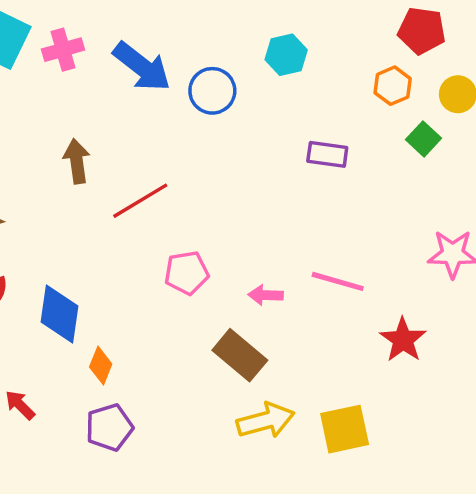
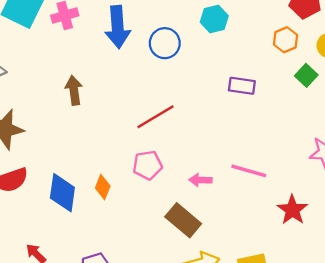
blue arrow: (142, 67) -> (118, 27), turned 48
red line: (140, 201) -> (156, 117), moved
orange diamond: (101, 366) -> (103, 187), moved

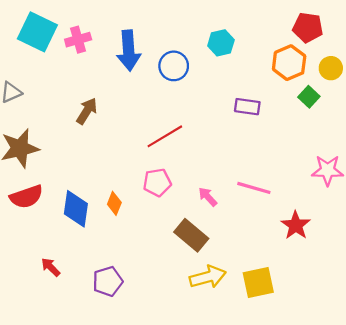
orange hexagon: (286, 40) -> (289, 63), size x1.4
brown arrow: (74, 90) -> (87, 111), turned 40
pink arrow: (200, 180) -> (208, 197), turned 45

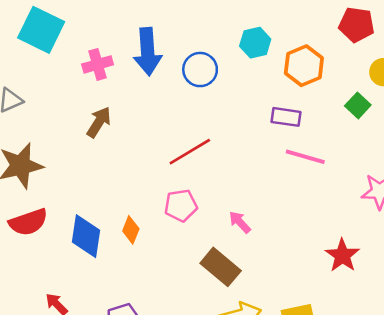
pink cross: (78, 40) -> (98, 64), moved
orange hexagon: (289, 63) -> (304, 66), moved
pink line: (254, 188) -> (305, 157), moved

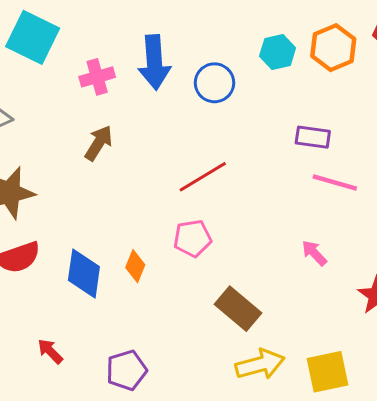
orange hexagon: (304, 66) -> (333, 48), moved
pink arrow: (240, 222) -> (314, 253), moved

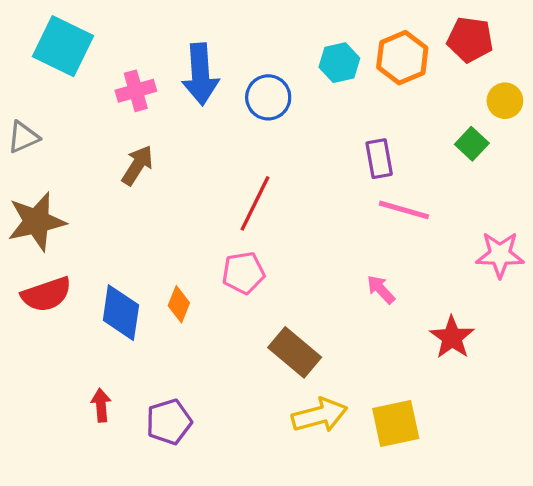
purple rectangle: (313, 137) -> (379, 159), turned 72
red line: (203, 177) -> (255, 203), turned -33
red arrow: (50, 351) -> (101, 405), moved, turned 40

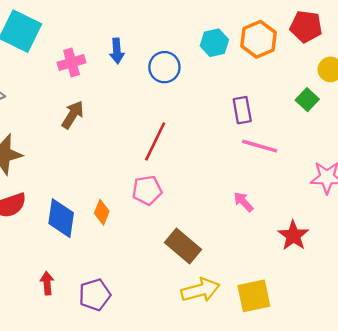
blue arrow: (200, 74) -> (117, 51), size x0.6

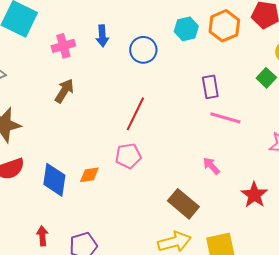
orange diamond: (102, 212) -> (89, 175), turned 60
brown rectangle: (183, 246) -> (183, 204), moved

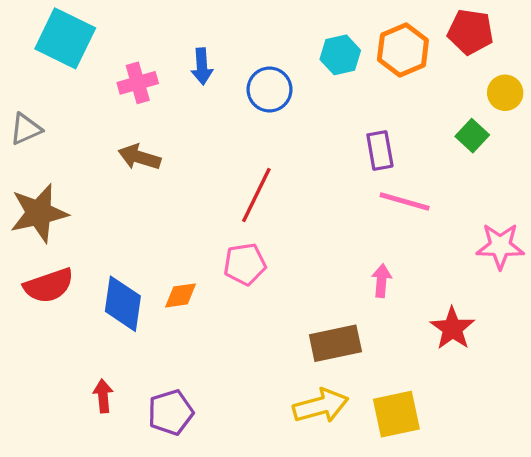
brown arrow: (64, 91) -> (139, 157), turned -105
pink arrow: (211, 166) -> (382, 281), turned 48
brown rectangle: (183, 204) -> (335, 343), turned -52

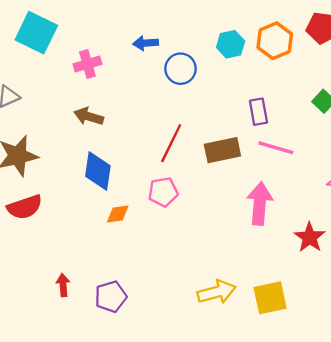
blue arrow: (202, 66) -> (146, 43), moved, turned 90
pink arrow: (382, 281) -> (260, 204), size x1.8
blue diamond: (123, 304) -> (98, 171), moved
brown rectangle: (335, 343) -> (222, 150), moved

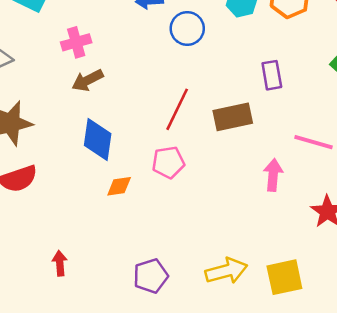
pink cross: (87, 64) -> (76, 42), moved
brown arrow: (89, 116) -> (88, 80), turned -44
pink line: (276, 148) -> (313, 142), moved
pink arrow: (260, 204) -> (273, 175), size x0.7
purple pentagon: (111, 297) -> (151, 276), moved

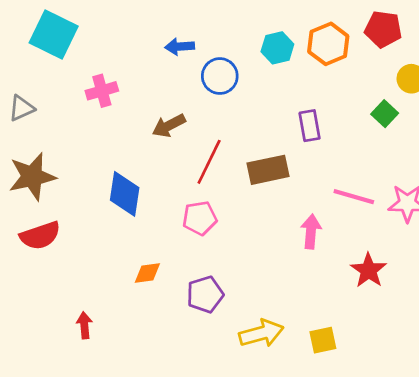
brown arrow: (88, 80) -> (169, 126), moved
orange diamond: (119, 186) -> (147, 273), moved
purple pentagon: (151, 276) -> (205, 294), moved
yellow square: (284, 277) -> (323, 340), size x0.7

